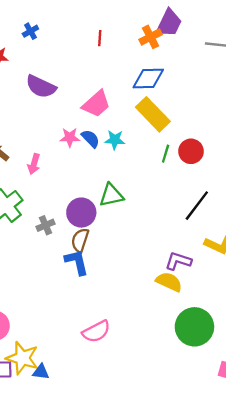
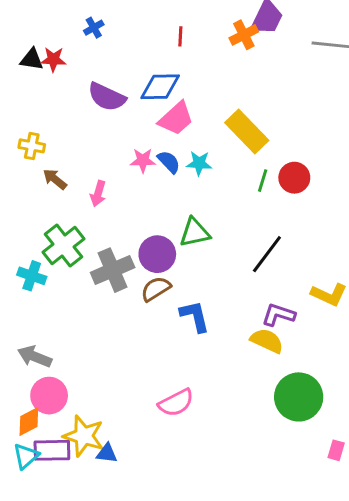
blue diamond: (148, 79) -> (160, 87), moved
black line: (197, 206) -> (267, 254), moved
gray cross: (45, 225) -> (113, 270), size x1.8
brown semicircle: (80, 240) -> (156, 289), turned 40
blue L-shape: (77, 262) -> (195, 316), moved

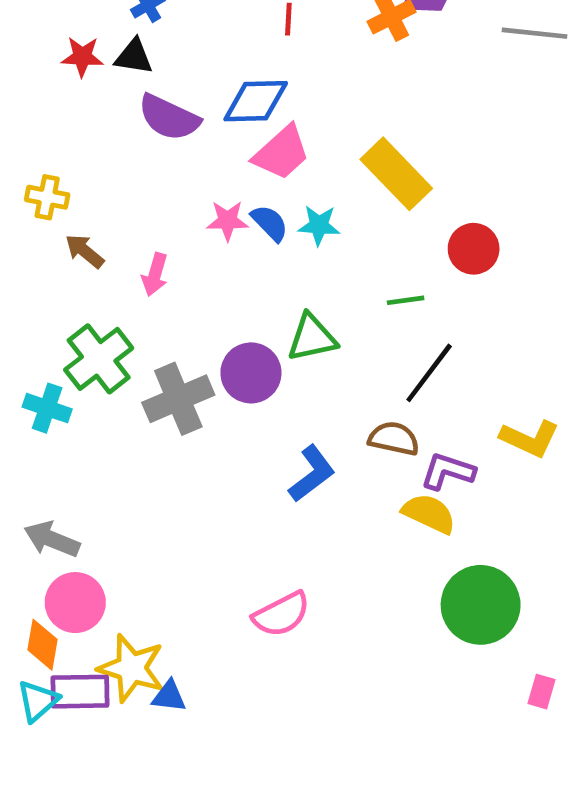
black triangle: (32, 59) -> (134, 57), moved
green line: (263, 181) -> (406, 300), moved, turned 65
brown semicircle: (156, 289) -> (394, 439), moved, turned 44
blue L-shape: (195, 316) -> (312, 474), turned 66
orange diamond: (29, 422) -> (42, 645), turned -52

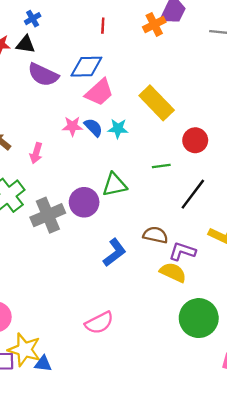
black line: (429, 373) -> (193, 194), moved

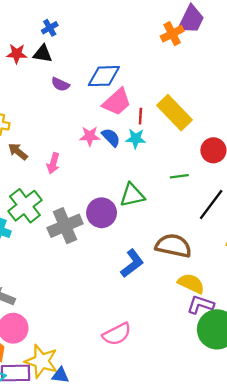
red line: (103, 26) -> (140, 116), moved
purple semicircle: (43, 75) -> (60, 84), size x0.6
brown semicircle: (155, 235) -> (173, 246), size x1.4
purple L-shape: (182, 251) -> (200, 305), moved

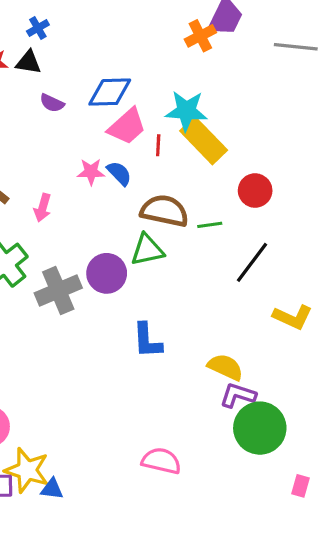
cyan star: (136, 139) -> (186, 111), moved, size x1.5
brown semicircle: (173, 246) -> (164, 211), moved
blue L-shape: (132, 263) -> (147, 341), turned 124
pink semicircle: (117, 334) -> (161, 461), moved, turned -140

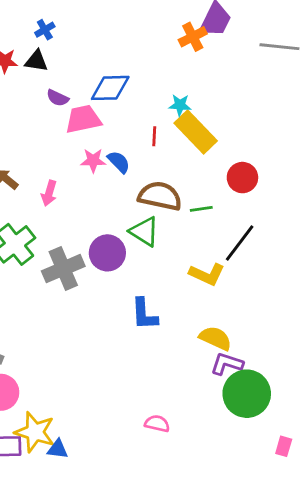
cyan star: (186, 111) -> (180, 105), size x0.6
pink trapezoid: (127, 126) -> (83, 119), moved, turned -150
green triangle: (147, 250) -> (144, 232), turned 44
yellow L-shape: (293, 317) -> (207, 274), moved
pink semicircle: (161, 461) -> (157, 424), size x0.7

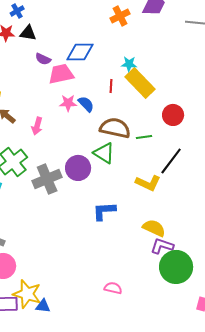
blue cross: (45, 30) -> (17, 11), moved
orange cross: (193, 37) -> (120, 16), moved
blue L-shape: (144, 314) -> (104, 211), turned 90

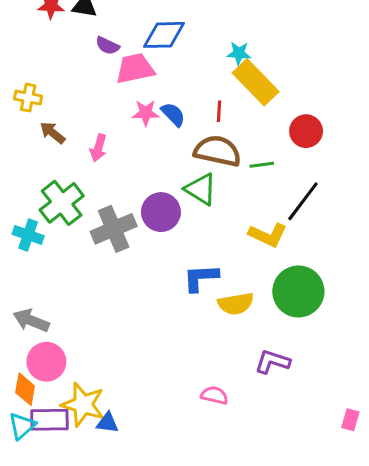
red line: (111, 86) -> (219, 111), moved
yellow semicircle: (154, 228) -> (236, 304), moved, turned 145
purple L-shape: (162, 246) -> (272, 362), moved
green circle: (176, 267) -> (298, 291), moved

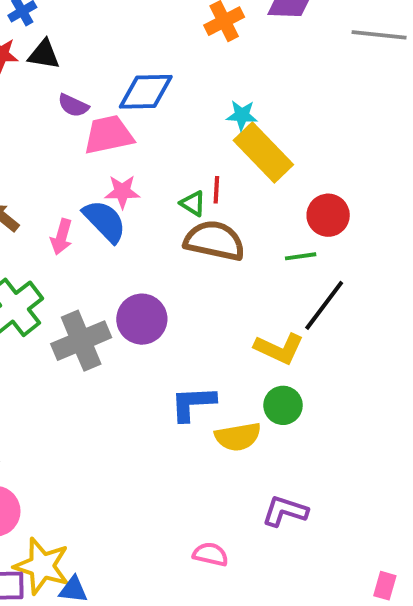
blue semicircle: (173, 114) -> (105, 221), moved, size x1.4
green line: (262, 165) -> (301, 256), moved
green triangle: (201, 189) -> (193, 203), moved, size x0.6
green circle: (298, 291) -> (283, 405), moved, size x0.6

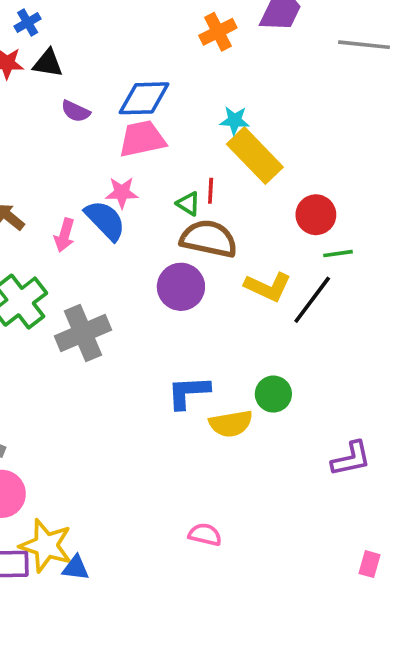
pink trapezoid: (109, 135) -> (142, 139), moved
green line: (301, 256) -> (338, 254), moved
purple circle: (142, 319) -> (181, 287), moved
yellow L-shape: (279, 348) -> (268, 287), moved
purple L-shape: (285, 511) -> (351, 459), moved, turned 150

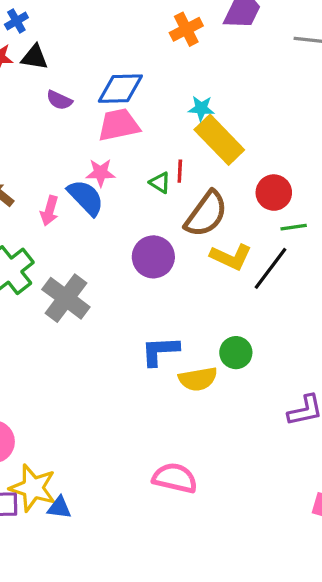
brown semicircle: (209, 239) -> (206, 214), moved, turned 114
gray cross: (83, 333) -> (66, 298), turned -30
pink semicircle: (205, 535) -> (175, 478), size x1.5

